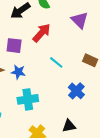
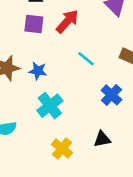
purple square: (14, 46) -> (34, 24), moved
cyan cross: (28, 99) -> (50, 106), turned -30

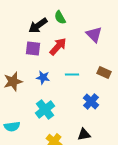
cyan line: (86, 59) -> (72, 74), turned -40
blue star: (38, 71) -> (43, 77), moved

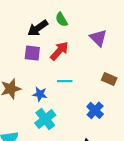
cyan line: (72, 74) -> (65, 81), moved
blue star: (43, 77) -> (40, 94), moved

